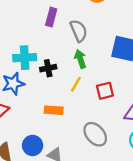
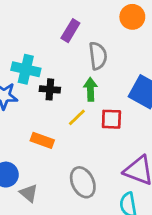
red square: (105, 91) -> (111, 119), moved

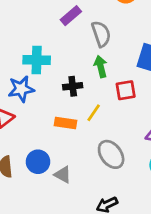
purple rectangle: (70, 31) -> (71, 16), turned 30
black cross: (50, 89) -> (73, 86), moved
yellow line: (77, 117) -> (94, 113), moved

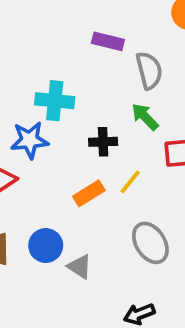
purple rectangle: (71, 16) -> (108, 41), turned 50
green arrow: (101, 66) -> (145, 117), turned -35
orange rectangle: (65, 123) -> (89, 193), turned -45

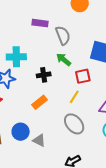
yellow line: (130, 182) -> (74, 97), moved

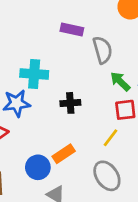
green arrow: (64, 59) -> (120, 81), moved
orange rectangle: (40, 102) -> (64, 154), moved
blue circle: (21, 132) -> (38, 167), moved

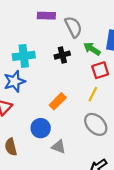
black cross: (70, 103) -> (62, 55), moved
orange rectangle: (64, 154) -> (58, 101), moved

